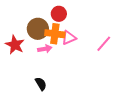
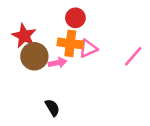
brown circle: (38, 29) -> (34, 56), moved
red star: (15, 45) -> (24, 36), moved

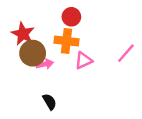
pink triangle: (88, 49) -> (84, 60), moved
pink arrow: (57, 63) -> (45, 64), moved

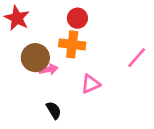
red star: (23, 34) -> (17, 18), moved
pink triangle: (84, 60) -> (91, 84), moved

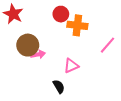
orange cross: (72, 44) -> (77, 25), moved
black semicircle: (54, 110) -> (59, 86), moved

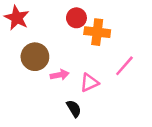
pink line: (107, 45) -> (124, 66), moved
pink arrow: (38, 54) -> (60, 75), moved

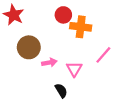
pink triangle: (89, 83) -> (74, 69), turned -35

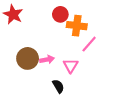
brown circle: (29, 47) -> (28, 58), moved
pink line: (103, 55) -> (89, 44), moved

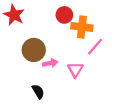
brown circle: (28, 58) -> (34, 50), moved
black semicircle: (58, 86) -> (38, 92), moved

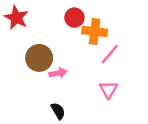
pink triangle: (75, 70) -> (108, 89), moved
black semicircle: (38, 92) -> (58, 111), moved

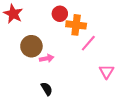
pink triangle: (108, 89) -> (107, 72), moved

